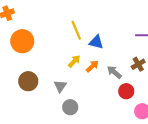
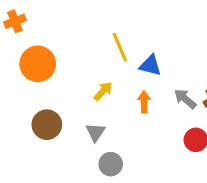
yellow arrow: (74, 61) -> (103, 91), moved
orange arrow: (92, 66) -> (144, 102), turned -48
gray arrow: (114, 72) -> (185, 99), moved

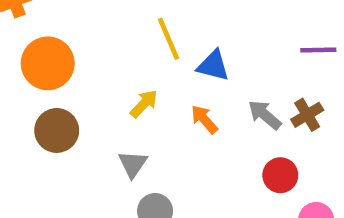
orange arrow: (144, 102) -> (204, 119), turned -40
brown circle: (47, 125) -> (57, 130), moved

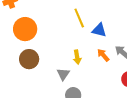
yellow arrow: (144, 104) -> (77, 57), moved, turned 128
orange arrow: (204, 119) -> (103, 55), moved

